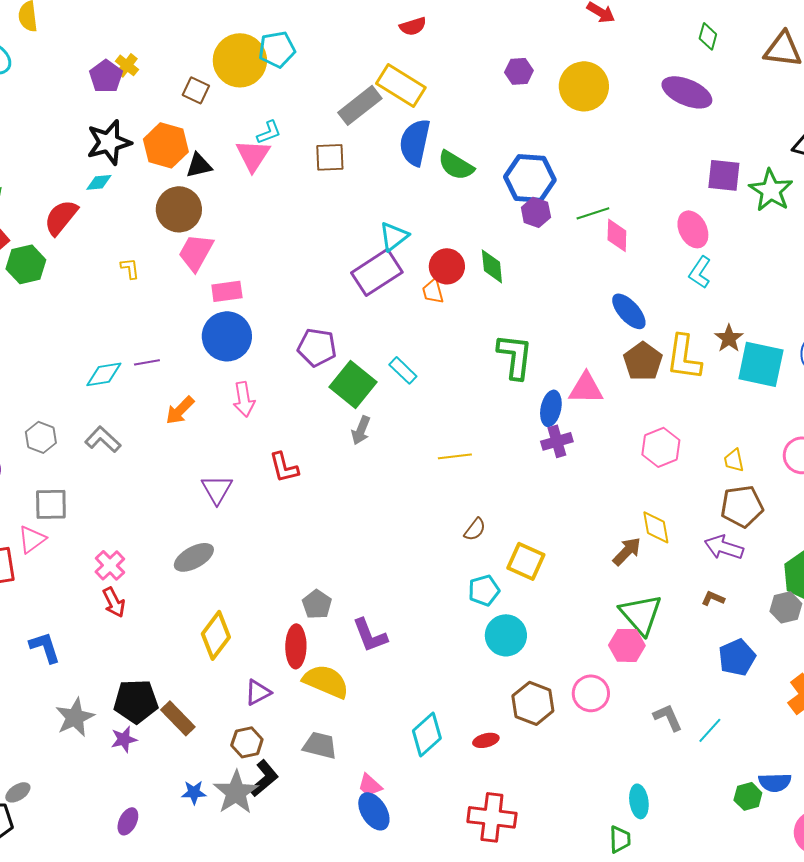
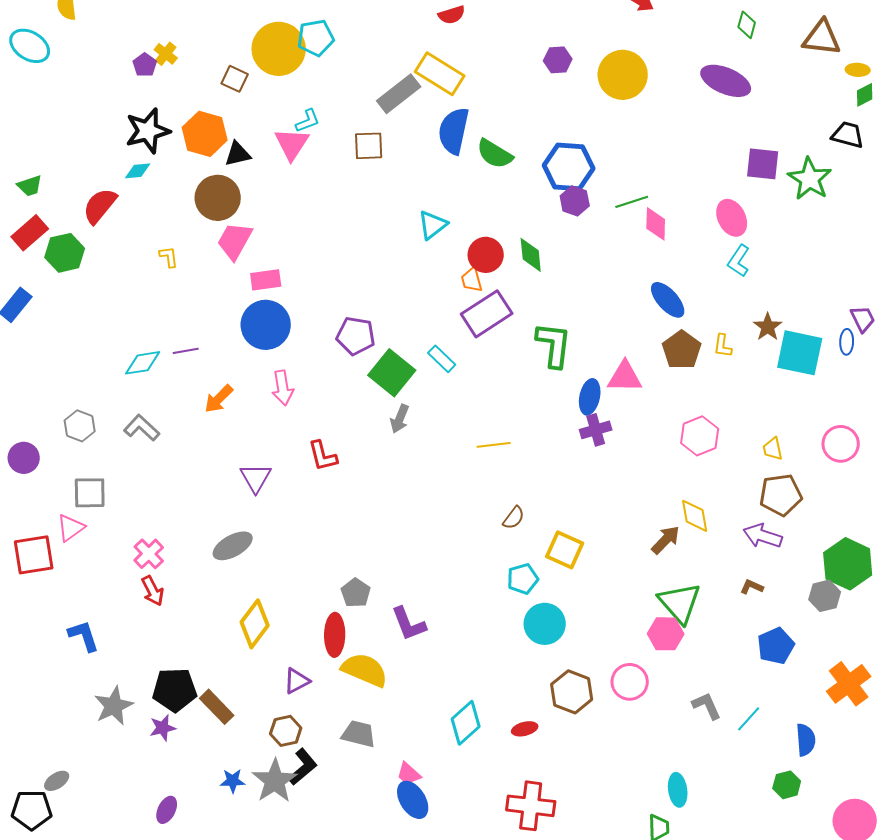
purple pentagon: (106, 76) -> (145, 65), size x0.7
purple rectangle: (377, 272) -> (487, 314), moved
yellow L-shape: (684, 357) -> (723, 346), size x0.5
blue semicircle: (775, 782) -> (806, 740), moved, turned -92

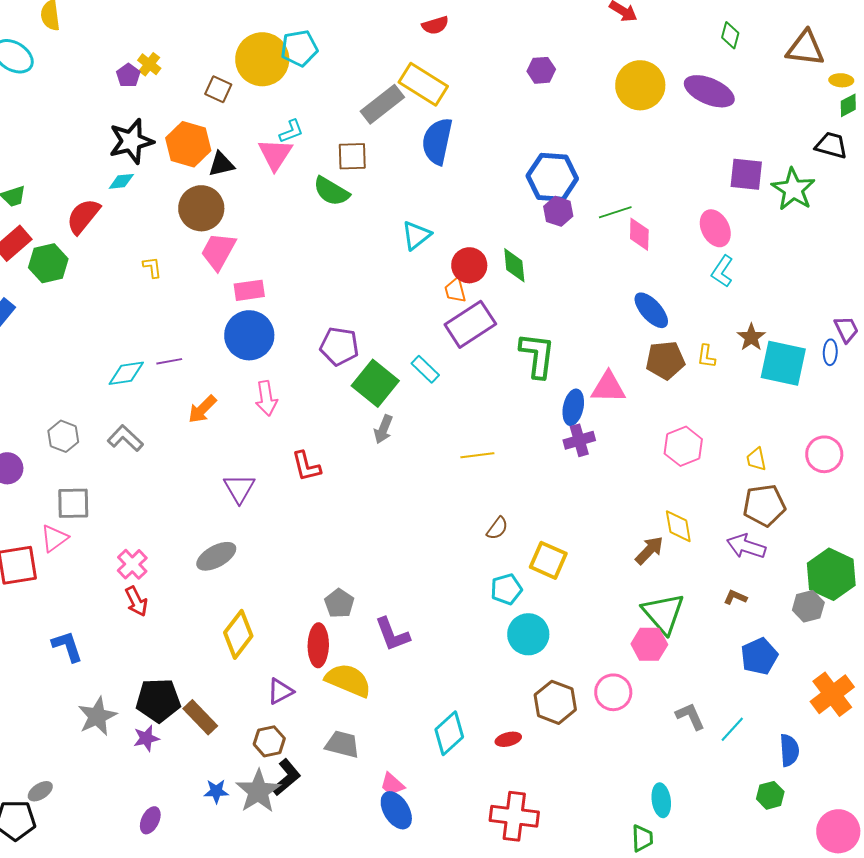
yellow circle: (623, 75) -> (640, 85), moved
green semicircle: (495, 154) -> (331, 191), moved
brown pentagon: (682, 350) -> (665, 360), turned 30

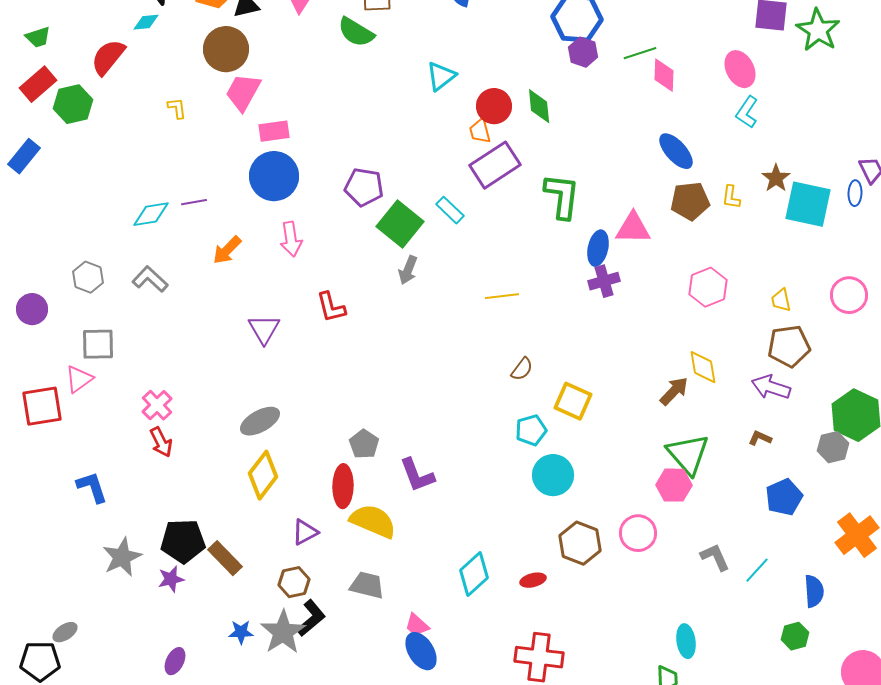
gray ellipse: (216, 556) -> (260, 421), moved

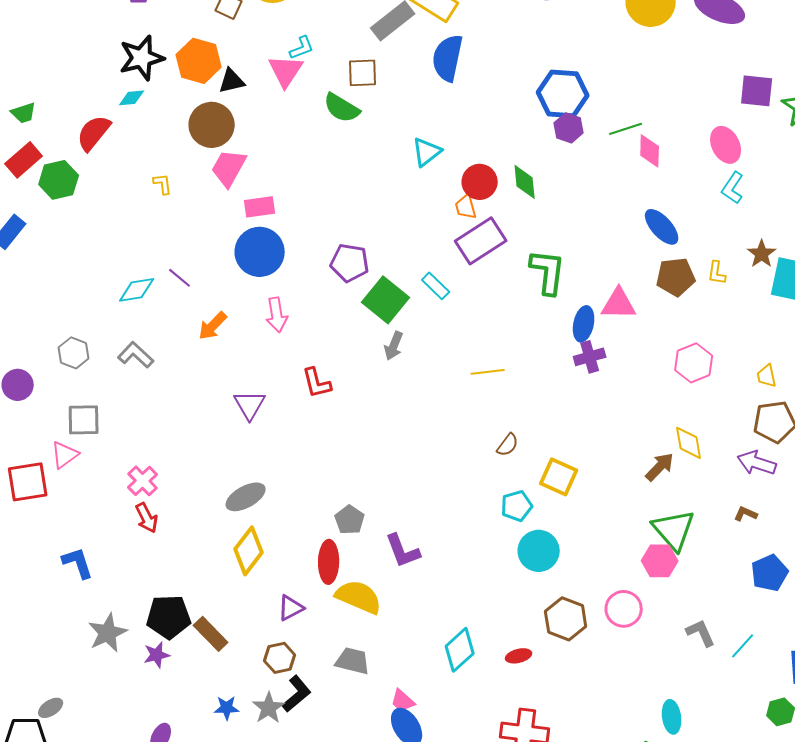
purple line: (194, 202) -> (180, 278), turned 50
gray star: (283, 632) -> (269, 708), size x0.7

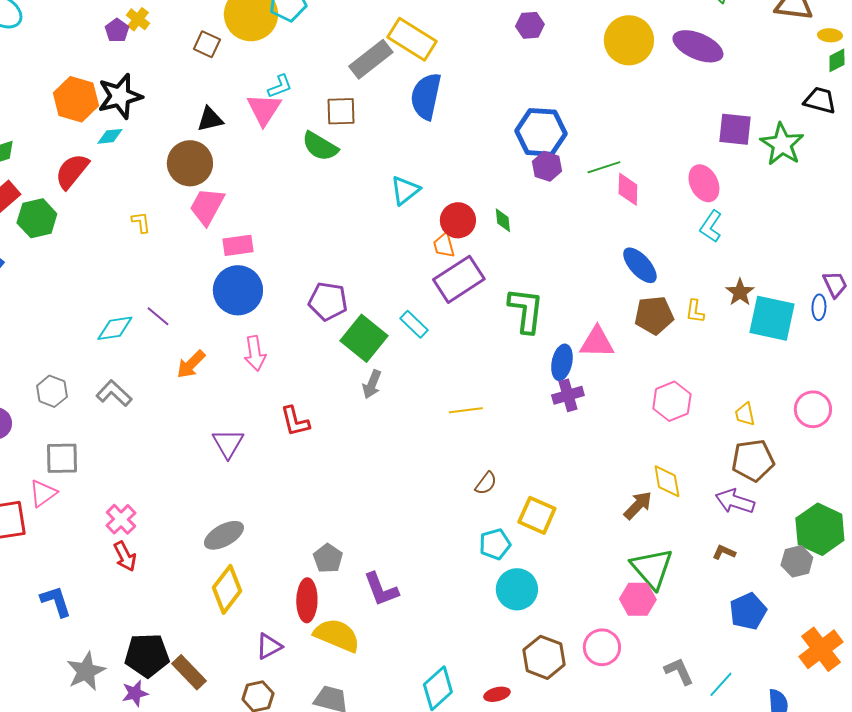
orange hexagon: (199, 61) -> (76, 99), moved
green diamond: (525, 182) -> (503, 220), size x0.7

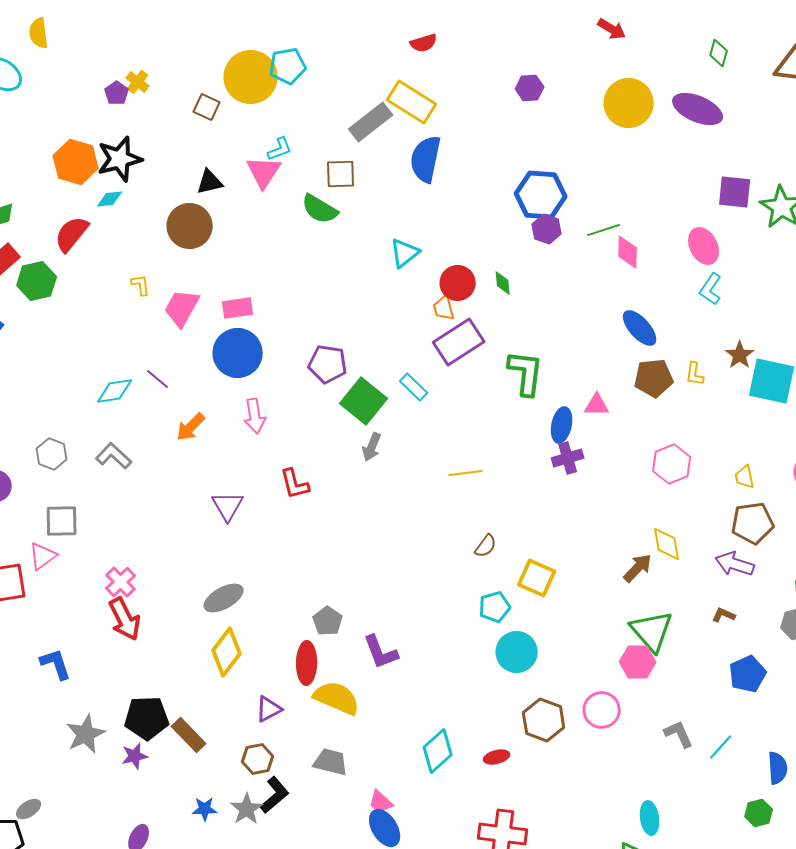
pink trapezoid: (207, 206) -> (182, 308), moved
pink triangle: (597, 342) -> (597, 405), size x0.7
red arrow: (125, 556) -> (125, 619), size x1.4

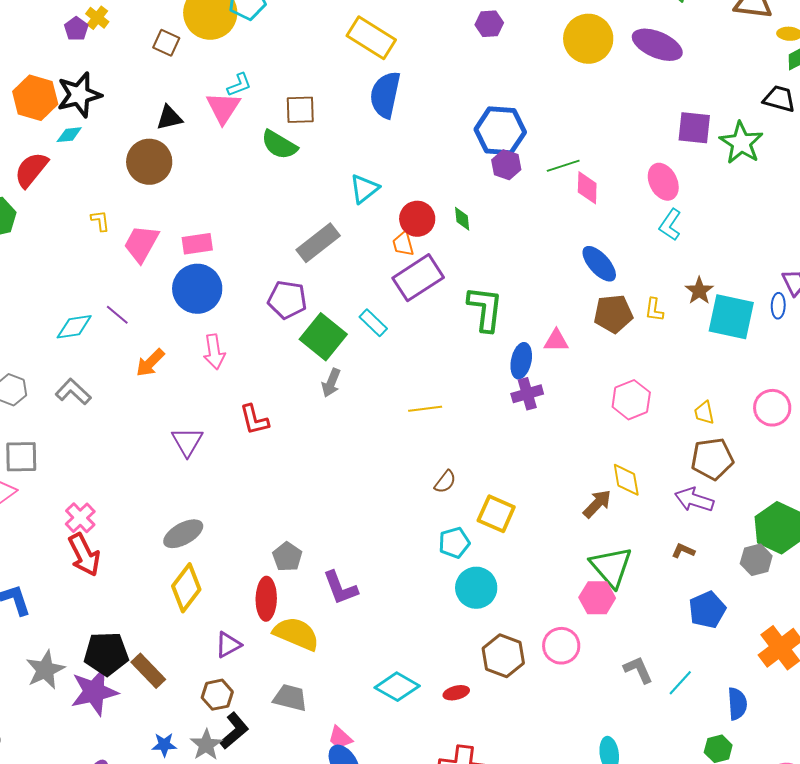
gray rectangle: (371, 122) -> (318, 243), moved
cyan diamond: (438, 751) -> (397, 687), turned 72
purple star: (135, 756) -> (94, 692), size x1.8

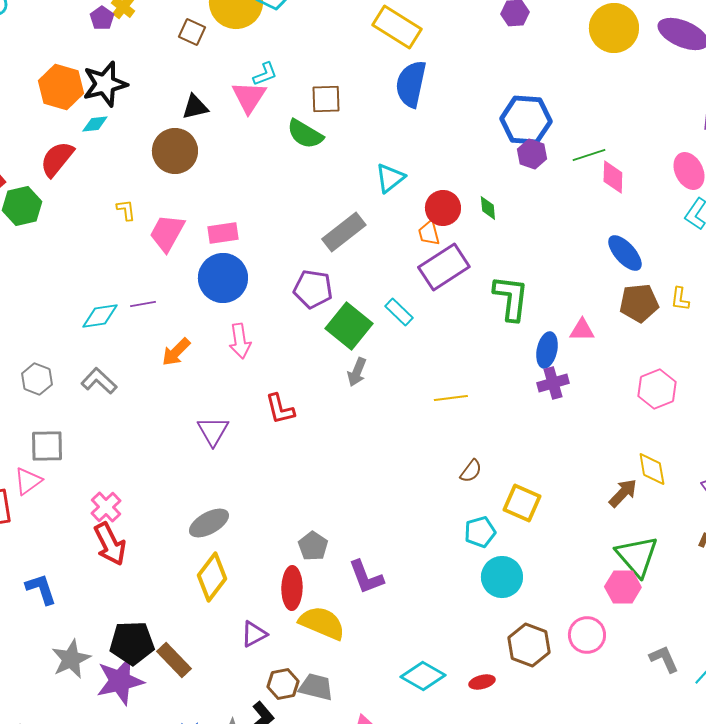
purple line: (117, 315) -> (143, 304), turned -50
brown hexagon: (217, 695) -> (283, 684), moved

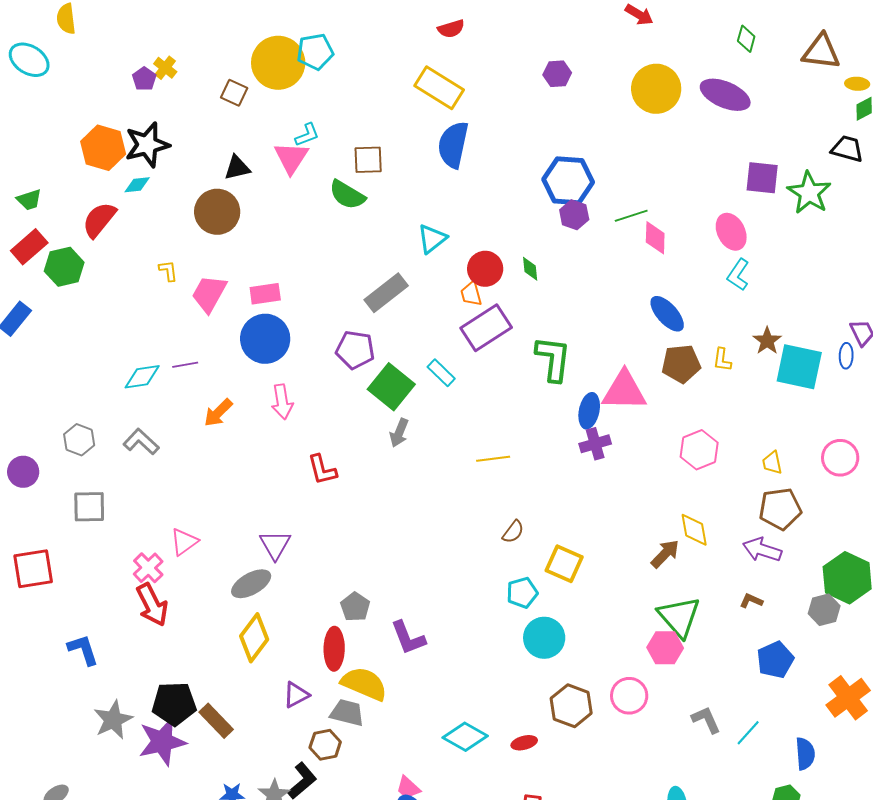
pink triangle: (582, 330) -> (624, 391), size x1.8
purple triangle: (213, 431) -> (275, 545), moved
pink triangle: (28, 481) -> (184, 542), moved
gray trapezoid: (316, 687) -> (347, 713), moved

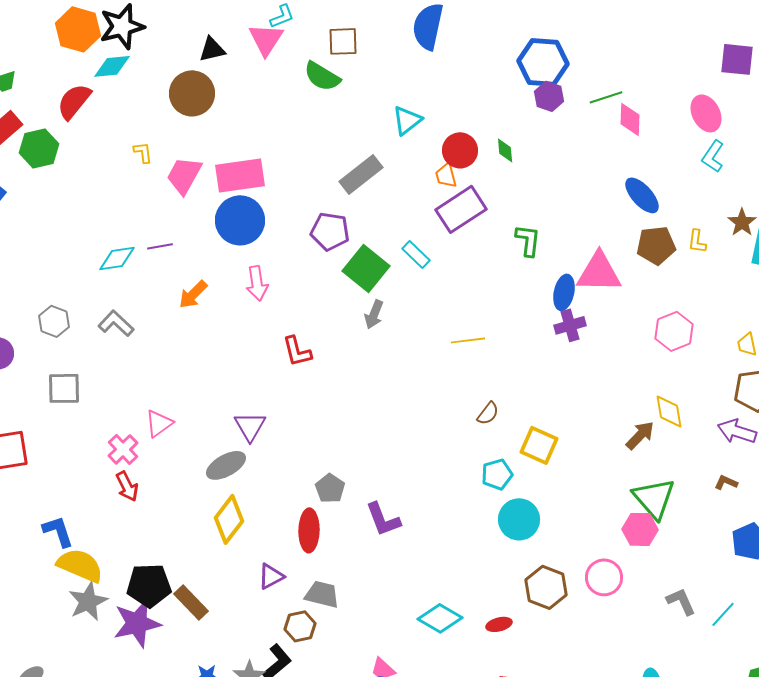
cyan diamond: (137, 185) -> (112, 66), size x1.4
pink rectangle: (265, 294) -> (240, 175), size x1.6
green L-shape: (553, 359) -> (528, 240), size x0.7
red arrow: (152, 605) -> (127, 486), size x0.7
yellow semicircle: (364, 684) -> (80, 565), moved

